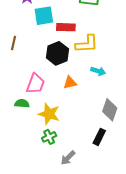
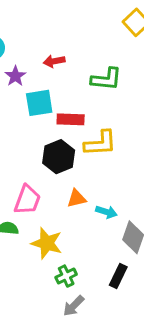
cyan arrow: (98, 71) -> (106, 212), moved
green cross: (49, 137) -> (66, 276), moved

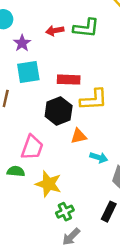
green L-shape: (106, 79) -> (86, 28), moved
cyan square: (39, 103) -> (28, 72), moved
orange triangle: (77, 198) -> (79, 136), moved

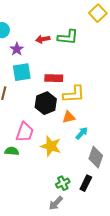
orange triangle: (79, 136) -> (69, 117), moved
cyan arrow: (99, 157) -> (82, 133), moved, turned -64
yellow star: (48, 184) -> (51, 146), moved
green cross: (65, 212) -> (63, 183), moved

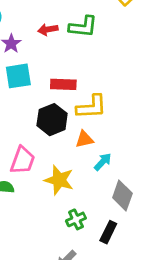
green cross: (63, 183) -> (76, 219), moved

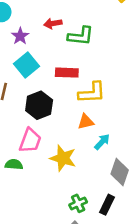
green L-shape: (83, 27) -> (81, 36), moved
cyan square: (18, 76) -> (26, 65), turned -30
black hexagon: (52, 120) -> (39, 105), moved
green cross: (76, 219) -> (78, 203), moved

